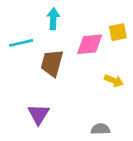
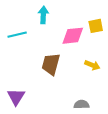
brown trapezoid: (52, 63) -> (51, 64), moved
purple triangle: (39, 114) -> (16, 97), moved

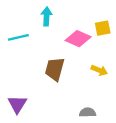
pink diamond: (73, 36) -> (78, 39), turned 30

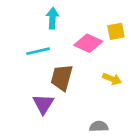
cyan line: (18, 37) -> (38, 51), moved
purple triangle: (17, 104) -> (43, 104), moved

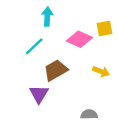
cyan line: (38, 51) -> (34, 46), turned -30
brown trapezoid: (62, 78) -> (56, 70), turned 45

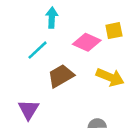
yellow arrow: (101, 71) -> (110, 77), size x1.5
purple triangle: (39, 94) -> (28, 110), moved

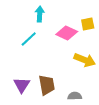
brown trapezoid: (61, 76) -> (47, 85), moved, turned 110

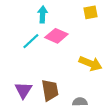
yellow square: (88, 24) -> (90, 12), moved
pink diamond: (67, 33) -> (56, 36), moved

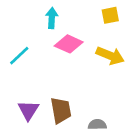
cyan line: (31, 41) -> (19, 56), moved
yellow arrow: (90, 63) -> (110, 56), moved

